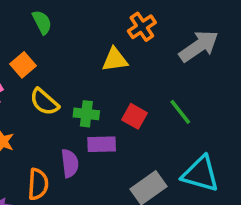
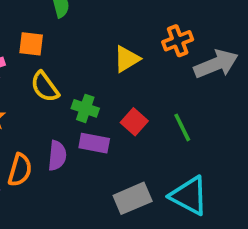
orange cross: (142, 27) -> (178, 41), moved
yellow triangle: (115, 60) -> (127, 59), turned -36
orange square: (23, 65) -> (31, 44), turned 35

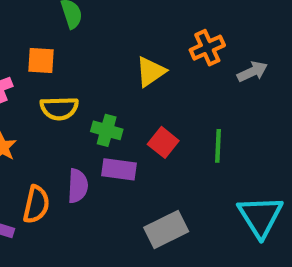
gray arrow: (216, 64) -> (252, 72), size x0.6
yellow semicircle: (45, 87) -> (59, 108), turned -52
green line: (182, 127) -> (218, 146), turned 32
cyan triangle: (189, 196) -> (260, 216), moved, turned 33

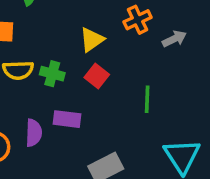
green cross: (107, 130) -> (52, 74), moved
red square: (163, 142) -> (97, 76), moved

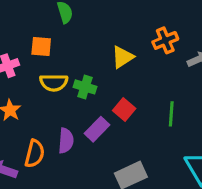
red square: (97, 76) -> (124, 110), moved
purple rectangle: (67, 119) -> (97, 129), turned -55

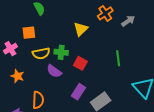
red square: (124, 110) -> (80, 63), moved
purple rectangle: (97, 129) -> (78, 92), moved
purple semicircle: (66, 141) -> (54, 71), moved, turned 133

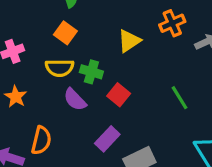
orange square: (29, 33) -> (65, 33), moved, turned 32
green line: (118, 58) -> (180, 98), turned -35

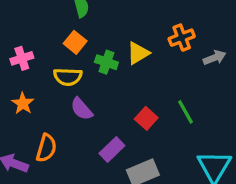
green cross: (91, 72) -> (106, 62), moved
red square: (119, 95) -> (146, 118), moved

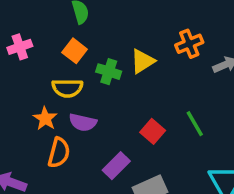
pink cross: (22, 58) -> (20, 47), moved
orange star: (23, 103) -> (45, 119), moved
purple semicircle: (82, 109) -> (83, 122), turned -35
orange semicircle: (46, 148) -> (59, 153), moved

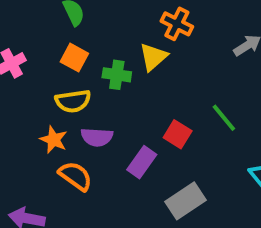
orange cross: (189, 44) -> (177, 24), moved, turned -32
orange semicircle: (59, 153) -> (75, 176), turned -60
purple rectangle: (116, 166) -> (142, 162), moved

